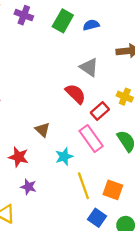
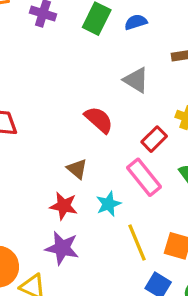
red semicircle: (75, 94) -> (99, 120), moved
red star: (18, 157) -> (64, 206), moved
purple star: (29, 187) -> (62, 248), size x1.5

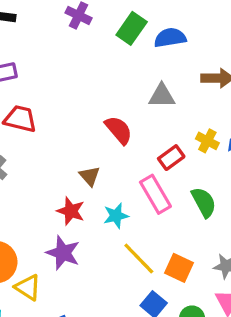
blue semicircle: (136, 22) -> (170, 38), size x1.4
gray triangle: (136, 80) -> (162, 96), turned -40
yellow line: (137, 243) -> (139, 259), turned -30

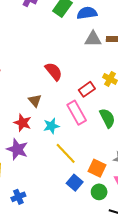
gray triangle: (162, 96) -> (93, 39), moved
orange square: (179, 268) -> (97, 168), moved

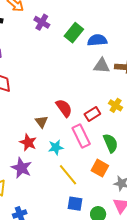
red semicircle: (54, 71) -> (64, 108), moved
orange square: (97, 168) -> (100, 168), moved
blue square: (75, 183) -> (75, 204), turned -35

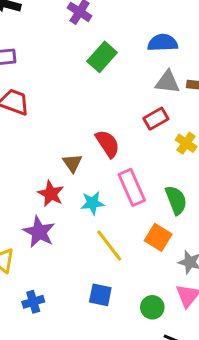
green rectangle: (74, 33) -> (102, 57), moved
red rectangle: (92, 114) -> (156, 119), moved
blue square: (75, 204) -> (100, 295), moved

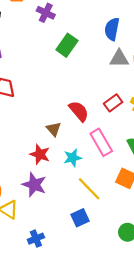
blue semicircle: (163, 43) -> (112, 29), turned -70
red rectangle: (156, 119) -> (113, 103), moved
blue square: (100, 295) -> (80, 218), moved, turned -30

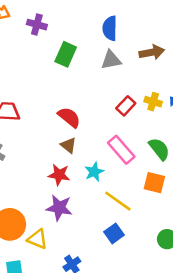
gray triangle: (119, 59) -> (111, 60), moved
red semicircle: (79, 111) -> (69, 117), moved

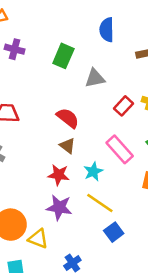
purple cross: (37, 25) -> (15, 49), moved
gray triangle: (111, 60) -> (95, 78), moved
yellow line: (118, 201) -> (100, 203), moved

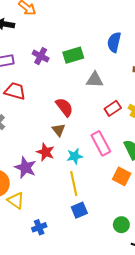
purple cross: (15, 49) -> (41, 56), moved
green rectangle: (63, 56) -> (73, 55), turned 36
yellow line: (100, 203) -> (74, 183), turned 30
purple star: (59, 207) -> (25, 167), moved

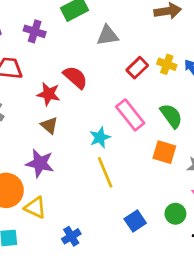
purple cross: (41, 56) -> (35, 31), moved
brown triangle: (59, 130) -> (49, 125), moved
red star: (45, 152) -> (49, 94), moved
blue square: (79, 210) -> (135, 221), moved

